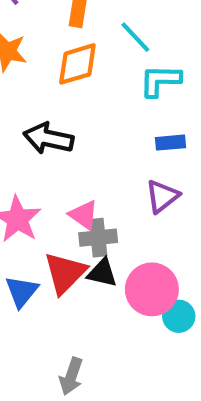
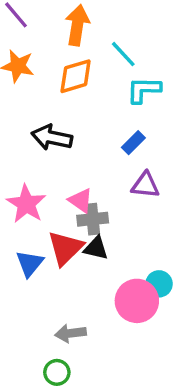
blue rectangle: (170, 143) -> (133, 143), moved, turned -40
purple triangle: (162, 196) -> (145, 185), turned 44
pink circle: (152, 289) -> (137, 301), moved
gray arrow: (71, 376) -> (70, 333), turned 64

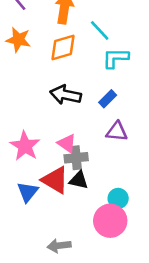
black arrow: (52, 137) -> (66, 95), moved
red triangle: (65, 248) -> (55, 180), turned -44
cyan circle: (159, 284) -> (118, 198), moved

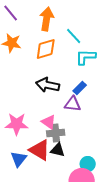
purple triangle: (117, 132) -> (73, 104), moved
pink star: (25, 146) -> (17, 124), turned -30

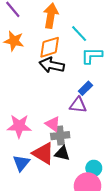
black arrow: (48, 85) -> (52, 65), moved

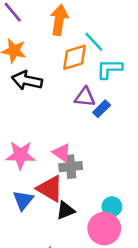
orange diamond: (50, 47) -> (75, 57), moved
black arrow: (52, 65) -> (27, 80), moved
purple triangle: (78, 105) -> (85, 97), moved
black triangle: (62, 153) -> (66, 210), moved, turned -35

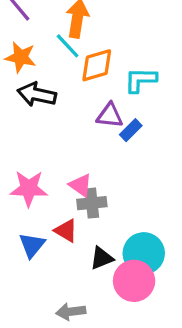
cyan line: (94, 42) -> (68, 46), moved
red triangle: (50, 189) -> (66, 231), size x0.7
cyan circle: (112, 207) -> (144, 253), size x1.6
black triangle: (66, 210) -> (102, 258), moved

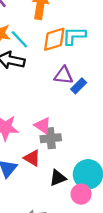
cyan line: (68, 46) -> (19, 39), moved
cyan L-shape: (141, 80) -> (74, 36), moved
pink circle: (134, 281) -> (81, 194), size x0.7

